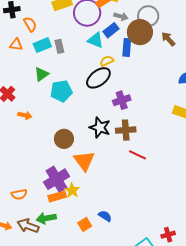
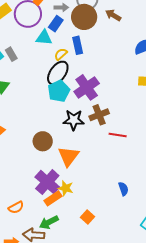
blue rectangle: (127, 47) -> (78, 45), moved
cyan pentagon: (61, 91) -> (59, 91), moved
purple cross: (122, 100) -> (87, 87), size x1.4
orange triangle: (84, 161) -> (68, 156), turned 30
blue semicircle: (105, 216) -> (123, 189), moved, turned 56

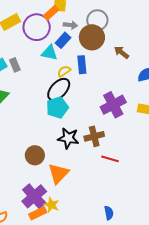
brown arrow: (113, 15) -> (121, 52), moved
purple cross: (87, 87) -> (113, 105), moved

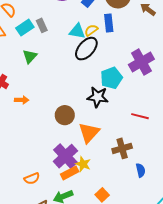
cyan triangle: (49, 53) -> (77, 31), moved
cyan pentagon: (57, 108) -> (111, 78), moved
brown cross: (94, 136) -> (122, 148), moved

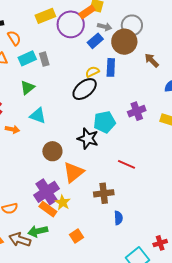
cyan triangle: (77, 31) -> (38, 116), moved
purple cross: (141, 62) -> (137, 111), size x0.7
orange rectangle: (70, 173) -> (48, 209), turned 54

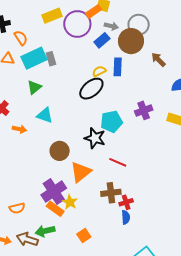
cyan rectangle: (27, 58) -> (34, 58), size x1.4
red line: (127, 164) -> (118, 162), moved
red cross: (160, 243) -> (126, 202), moved

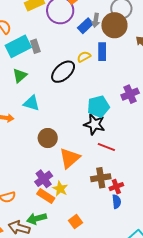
gray arrow: (111, 26) -> (96, 20), moved, turned 88
black ellipse: (91, 89) -> (63, 72), moved
black star: (95, 138) -> (94, 124), moved
purple cross: (54, 192) -> (44, 179), size x0.7

